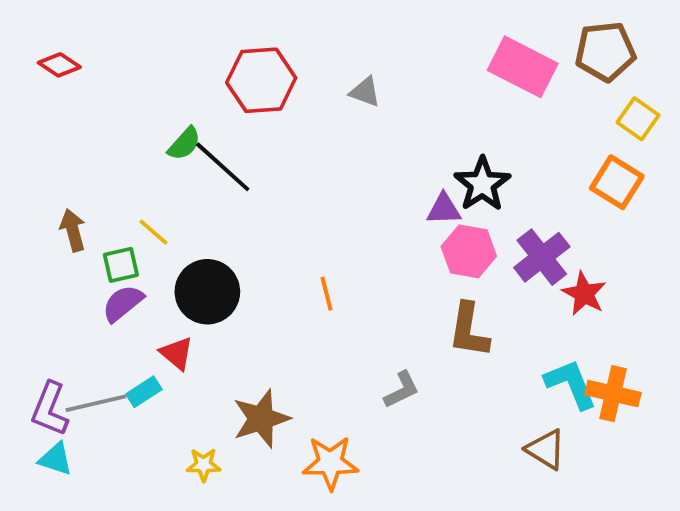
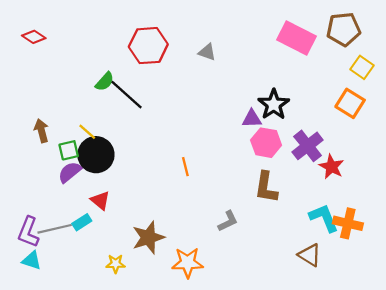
black circle: (207, 292) -> (96, 155), moved

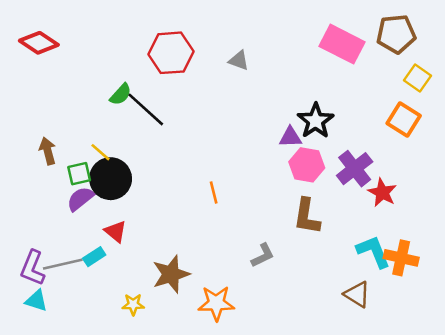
red diamond: (34, 37) -> (39, 43), size x1.4

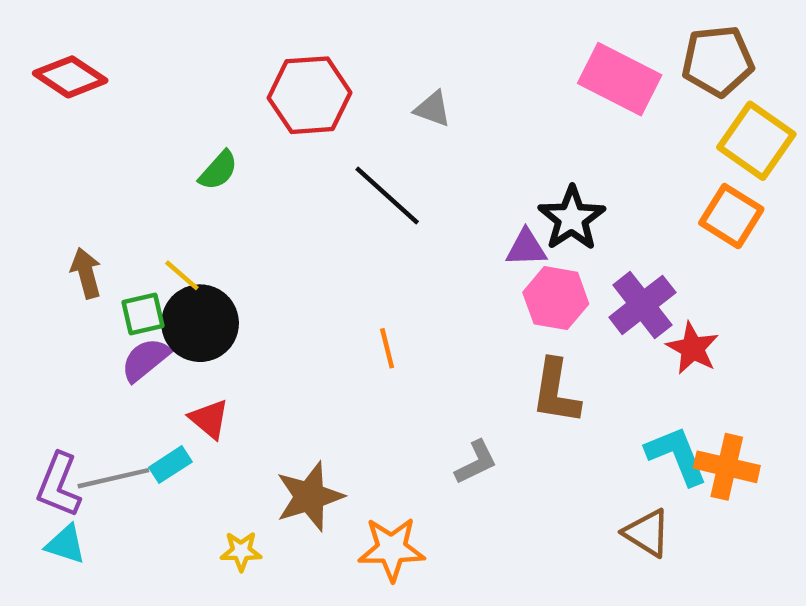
yellow square: (417, 78) -> (756, 141), size x1.5
black line: (146, 109) -> (387, 195), moved

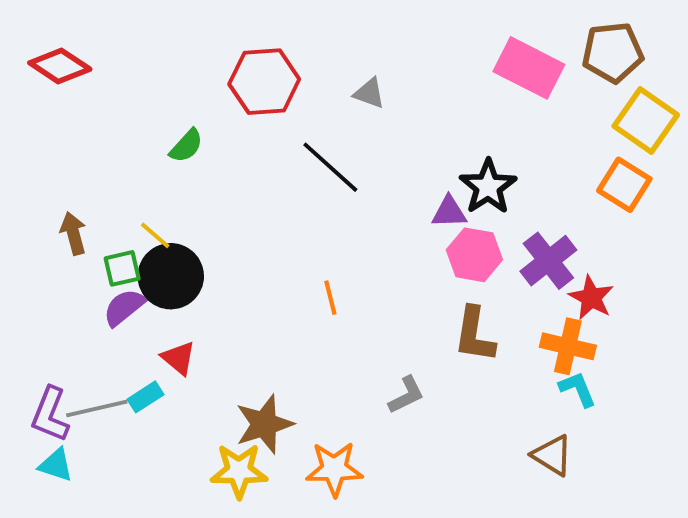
cyan L-shape: (677, 455) -> (578, 389), size x0.7
orange cross: (727, 467) -> (568, 346), moved
yellow star: (241, 551) -> (239, 471), moved, size x1.6

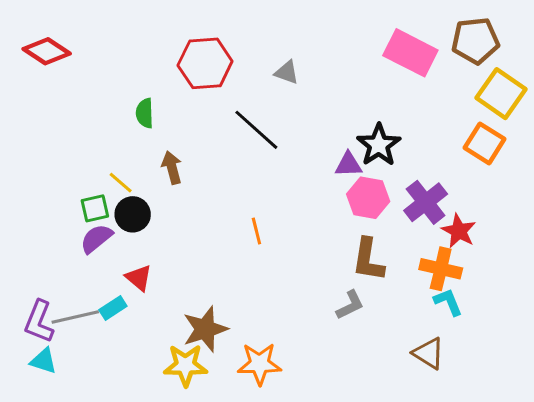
green semicircle: (186, 146) -> (145, 113), turned 136
brown arrow: (73, 233) -> (172, 168), moved
black circle: (171, 276) -> (133, 214), size x0.7
gray L-shape: (406, 395) -> (350, 305), moved

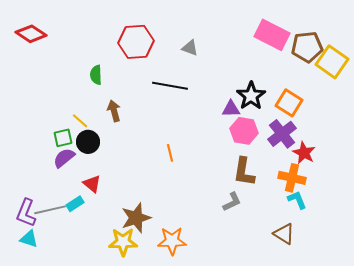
brown pentagon: (475, 41) -> (307, 47), moved
black line: (256, 130) -> (170, 86), turned -32
orange square: (484, 143) -> (289, 103), moved

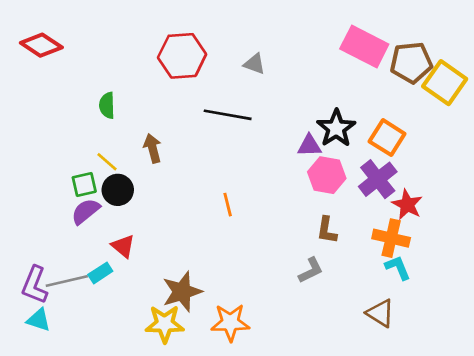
green semicircle: (96, 75) -> (107, 105), moved
brown L-shape: (244, 172) -> (327, 230), size x0.7

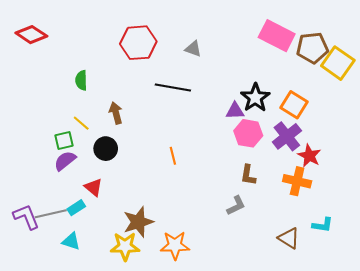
black circle: (118, 190) -> (106, 149), moved
cyan L-shape: (398, 268) -> (323, 225), moved, turned 120
purple L-shape: (35, 285) -> (26, 217), turned 136
cyan triangle: (39, 320) -> (71, 241), moved

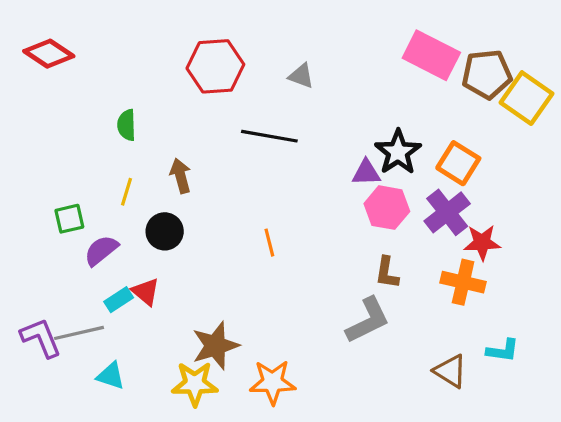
yellow line: (81, 123) -> (127, 192), turned 66
green square: (64, 140) -> (69, 219), moved
red star: (309, 156) -> (482, 243), turned -30
gray L-shape: (236, 206) -> (368, 320), size x1.5
cyan rectangle: (76, 208) -> (119, 300), moved

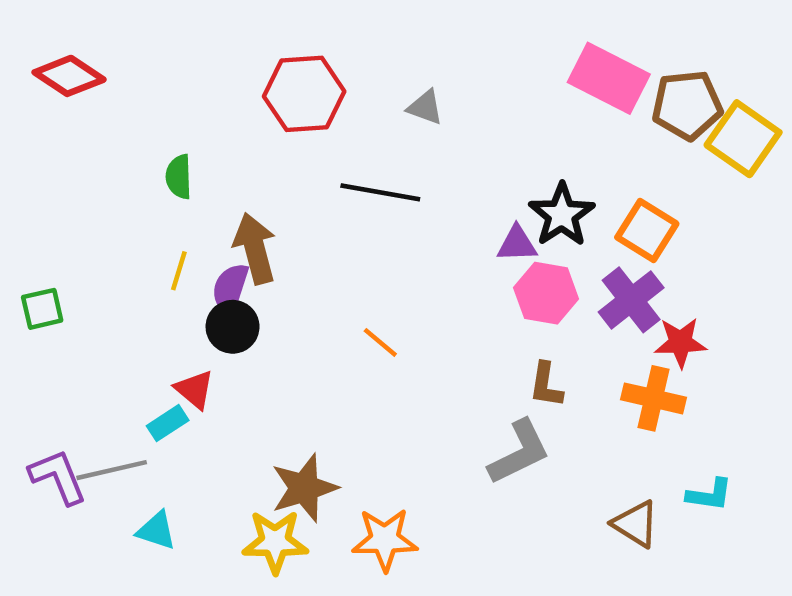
brown arrow: (181, 176) -> (255, 248), size x1.4
green square: (69, 219) -> (42, 309), moved
orange line: (269, 243) -> (380, 342), turned -36
purple semicircle: (101, 250) -> (230, 289), moved, turned -33
red triangle: (146, 292) -> (194, 389), moved

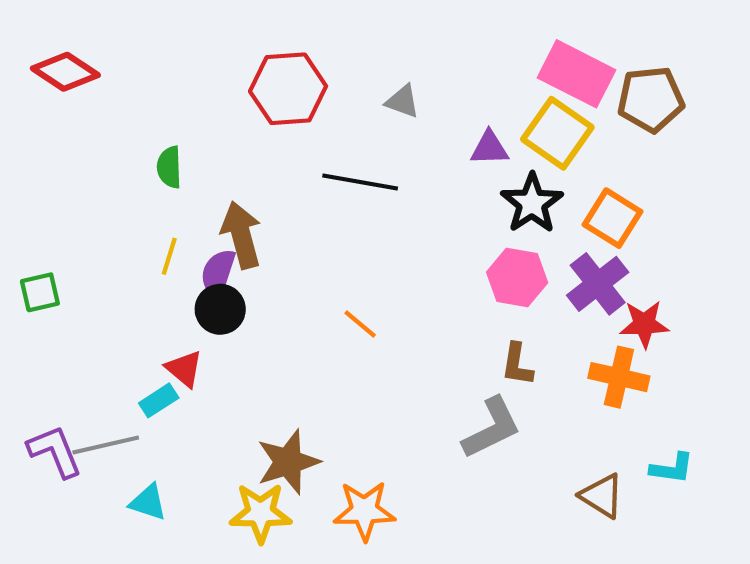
yellow square: (743, 139) -> (557, 133), moved
purple triangle: (517, 244) -> (490, 148), moved

